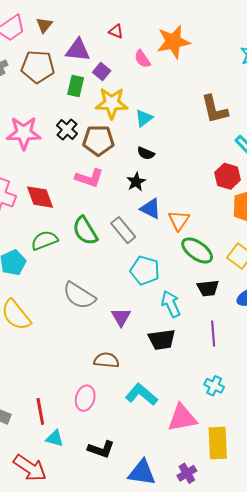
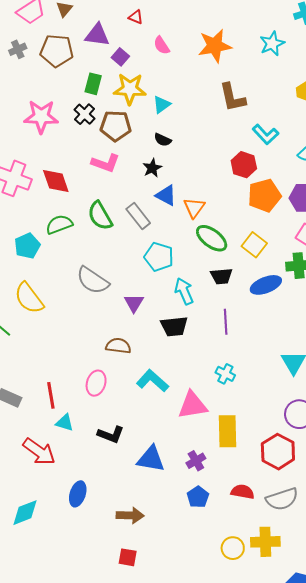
orange star: (173, 42) -> (215, 46), moved
green rectangle: (76, 86) -> (93, 84), moved

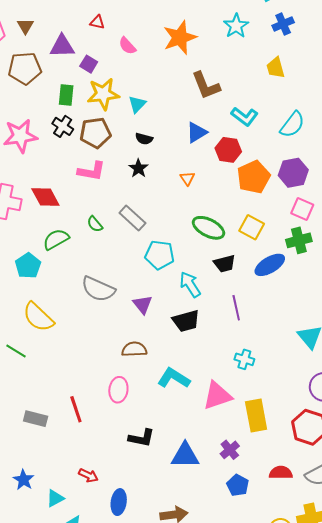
blue triangle: (166, 195) -> (197, 132), moved, turned -50
orange triangle: (194, 208) -> (187, 178), moved, size x0.7
green semicircle: (100, 216) -> (95, 224), size x0.6
cyan triangle: (65, 423) -> (55, 498), moved, turned -36
red arrow: (39, 452) -> (88, 475), moved, size x0.6

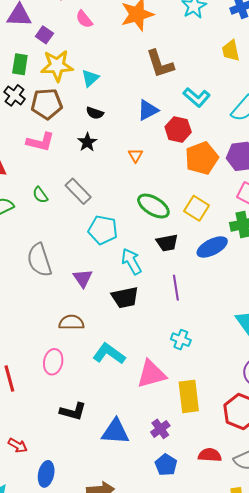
gray semicircle: (98, 289) -> (39, 260), turned 44

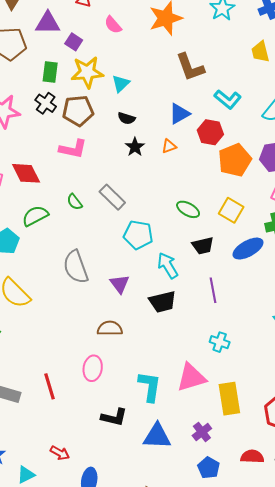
black star: (87, 142) -> (135, 147), moved
orange triangle: (136, 155) -> (169, 146), moved, turned 42
green ellipse: (153, 206) -> (188, 209), size x0.7
cyan L-shape: (109, 354) -> (150, 386), moved, turned 64

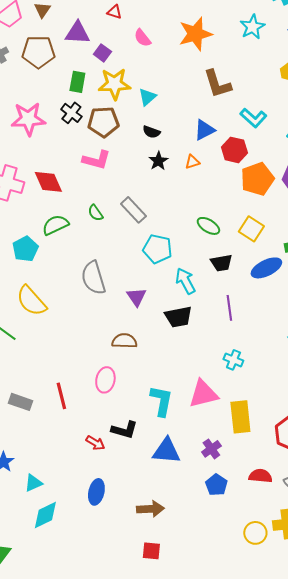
red arrow: (60, 453) -> (95, 443), moved

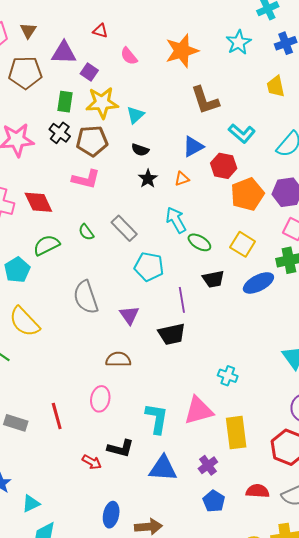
cyan arrow: (185, 281) -> (176, 220), moved
purple line: (229, 308) -> (182, 300), moved
blue ellipse: (96, 492) -> (111, 515), moved

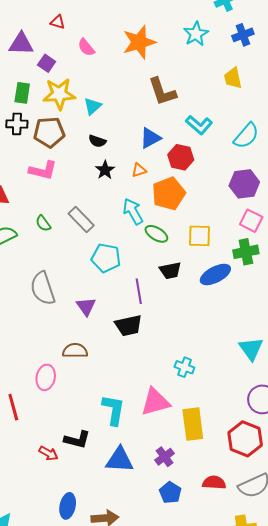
black cross: (60, 133) -> (17, 124), turned -35
orange pentagon: (247, 194) -> (169, 194), moved
yellow square: (243, 244) -> (200, 236), turned -30
pink ellipse: (100, 399) -> (46, 377), moved

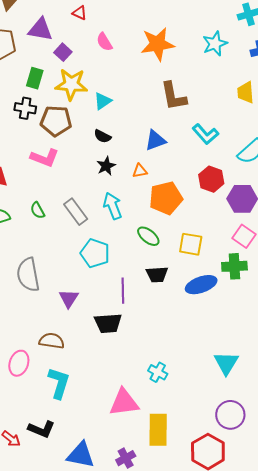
red hexagon: (181, 157) -> (211, 179), moved
cyan arrow: (133, 211) -> (113, 206), moved
cyan L-shape: (113, 410) -> (59, 383), moved

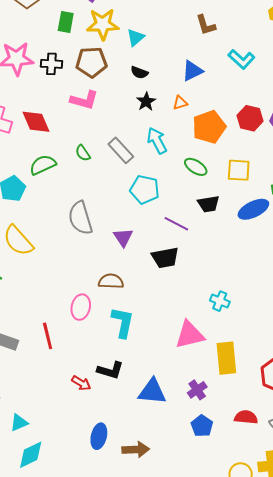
brown L-shape: (174, 96) -> (206, 25), size x0.7
black cross: (25, 108) -> (51, 64), moved
red hexagon: (211, 179) -> (250, 118), moved
purple line: (123, 291) -> (176, 224), turned -55

